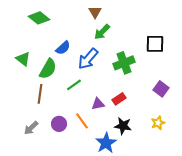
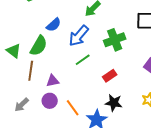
green triangle: (23, 59) -> (14, 51), moved
green line: (74, 85) -> (83, 60), moved
purple triangle: (98, 104) -> (53, 81), moved
orange line: (82, 121) -> (73, 108), moved

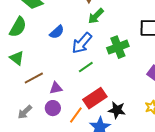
green semicircle: (39, 46) -> (18, 27), moved
brown line: (31, 71) -> (34, 78), turned 54
red rectangle: (110, 76) -> (95, 98), moved, size x1.6
orange line: (73, 108) -> (76, 115), turned 72

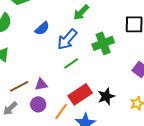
brown line: (34, 78) -> (19, 86), moved
black star: (117, 110) -> (106, 96), moved, turned -30

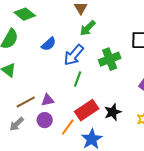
green line: (71, 63) -> (78, 79), turned -35

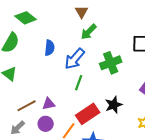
blue semicircle: (49, 44) -> (50, 48), turned -42
black star: (113, 112) -> (114, 105), moved

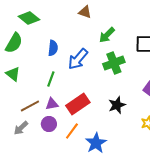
brown triangle: (82, 12) -> (85, 12), turned -40
green arrow: (89, 32) -> (107, 35), moved
green line: (79, 83) -> (51, 79), moved
red rectangle: (88, 114) -> (78, 104), moved

